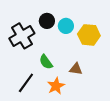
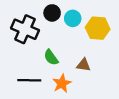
black cross: (22, 36) -> (25, 29), turned -35
black line: (26, 83) -> (29, 80), turned 55

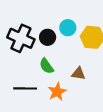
black circle: (52, 13) -> (48, 37), moved

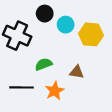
black circle: (48, 37) -> (45, 14), moved
green semicircle: (46, 66) -> (44, 64), turned 105

